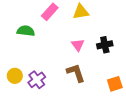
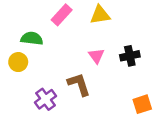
brown L-shape: (76, 73) -> (79, 84), moved
yellow circle: (15, 76) -> (18, 62), moved

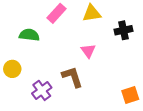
black cross: (130, 56) -> (123, 30), moved
yellow circle: (18, 62) -> (12, 69), moved

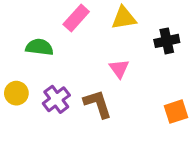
purple cross: (42, 90) -> (56, 99), moved
orange square: (130, 95) -> (176, 112), moved

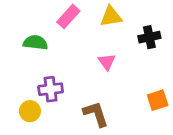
yellow circle: (16, 93) -> (30, 111), moved
purple cross: (56, 99) -> (51, 89), turned 30
brown L-shape: (98, 104) -> (96, 114), moved

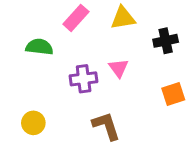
purple cross: (51, 89) -> (84, 79), moved
orange square: (158, 100) -> (173, 94), moved

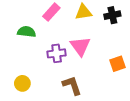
black cross: (166, 41) -> (112, 15), moved
pink triangle: (118, 68) -> (80, 46), size x1.5

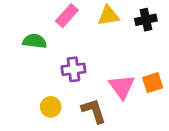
pink triangle: (80, 46) -> (122, 87), moved
yellow circle: (22, 83) -> (51, 107), moved

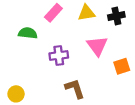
pink triangle: (122, 87) -> (97, 46), moved
yellow circle: (51, 107) -> (16, 94), moved

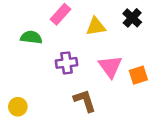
yellow triangle: (86, 13) -> (96, 26), moved
black cross: (116, 16) -> (132, 18), turned -35
pink triangle: (97, 46) -> (110, 67), moved

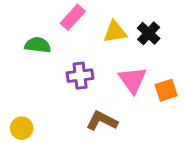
black cross: (132, 18) -> (149, 33), moved
brown L-shape: (85, 101) -> (102, 121), turned -45

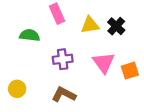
pink rectangle: (73, 17) -> (57, 14), turned -66
brown L-shape: (102, 121) -> (64, 95), moved
yellow circle: (22, 128) -> (17, 89), moved

